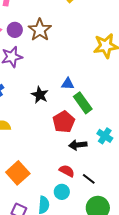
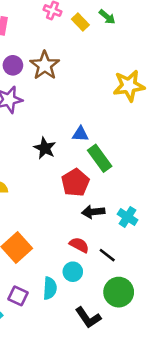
cyan cross: (105, 136) -> (128, 217), moved

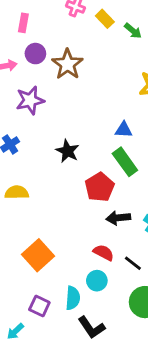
green arrow: (107, 17) -> (133, 31), moved
purple circle: (13, 65) -> (35, 54), moved
blue triangle: (80, 134) -> (124, 130), moved
black L-shape: (88, 318) -> (92, 327), moved

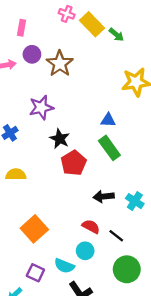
yellow rectangle: (105, 19) -> (92, 24), size x1.5
purple star: (30, 100) -> (41, 107), moved
red pentagon: (100, 187) -> (74, 163), moved
cyan semicircle: (73, 298) -> (64, 266), turned 108

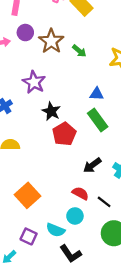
green arrow: (116, 35) -> (79, 51), moved
purple star: (41, 107) -> (34, 82), turned -30
black arrow: (104, 196) -> (92, 165), turned -30

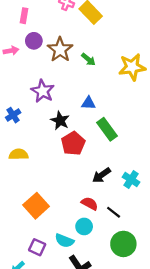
blue triangle: (97, 94) -> (88, 103), moved

